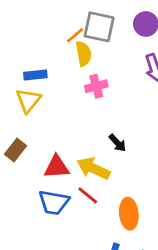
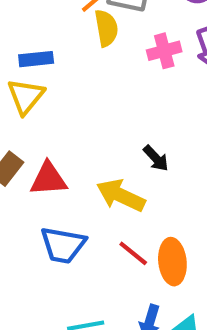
pink cross: (96, 86) -> (164, 51), moved
red triangle: (57, 167) -> (48, 179), moved
red line: (88, 195) -> (133, 253), moved

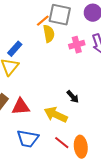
blue rectangle: (36, 59) -> (15, 49), turned -42

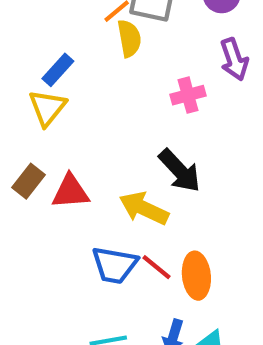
pink cross: (77, 45) -> (188, 95), moved
black arrow: (73, 97) -> (180, 171), size x1.6
blue trapezoid: (28, 139) -> (115, 265), moved

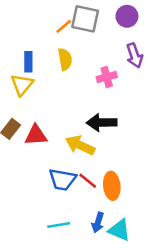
yellow semicircle: (129, 38) -> (65, 59), moved
blue rectangle: (58, 70) -> (28, 62), turned -42
black arrow: (180, 171) -> (102, 123), turned 132

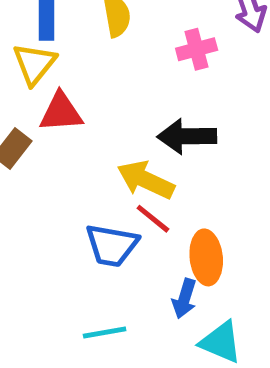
red triangle: (36, 135) -> (61, 112), moved
red line: (88, 181) -> (153, 219), moved
blue arrow: (98, 222) -> (184, 299), moved

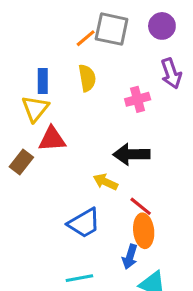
yellow arrow: (146, 180) -> (105, 182), size x0.7
red line: (153, 219) -> (141, 206), moved
blue trapezoid: (112, 245) -> (84, 223), turned -40

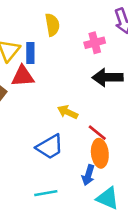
blue rectangle: (43, 81) -> (30, 53), moved
black arrow: (131, 154) -> (108, 77), moved

